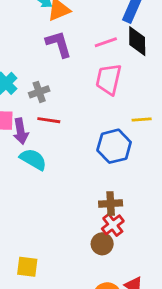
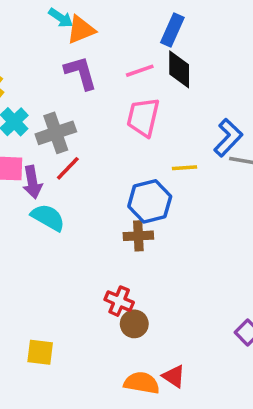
gray cross: (39, 92) -> (56, 133), size x1.5
red line: (49, 120) -> (68, 168), turned -55
brown cross: (111, 204) -> (138, 236), moved
red cross: (113, 225) -> (119, 301), moved, turned -30

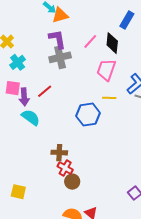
blue rectangle: (172, 30) -> (127, 20), moved
pink line: (140, 71) -> (90, 41), turned -35
pink trapezoid: (143, 117) -> (106, 70), moved
gray cross: (56, 133) -> (60, 57), moved
brown cross: (138, 236) -> (59, 153), moved

